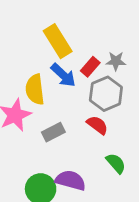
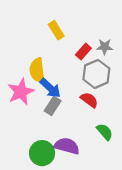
yellow rectangle: (58, 41) -> (56, 30), size x0.7
blue arrow: (63, 75) -> (50, 88), moved
gray rectangle: (53, 132) -> (53, 106), turned -30

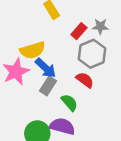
yellow semicircle: (37, 70) -> (33, 50), turned -100
green semicircle: (105, 132) -> (69, 103), moved

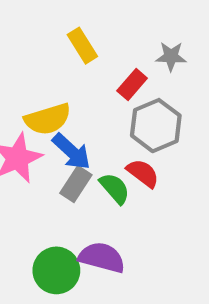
gray star: (100, 26) -> (171, 56), moved
green semicircle: (69, 103) -> (115, 188), moved

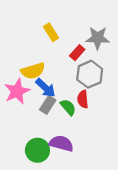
gray star: (171, 56) -> (98, 38), size x1.5
red semicircle: (143, 173) -> (83, 99), turned -132

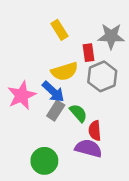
red rectangle: (77, 53) -> (88, 53), turned -49
yellow semicircle: (33, 71) -> (65, 71), moved
red semicircle: (83, 99) -> (95, 131), moved
purple semicircle: (61, 143) -> (88, 148), moved

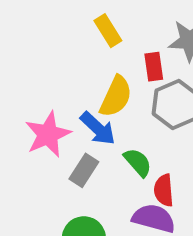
yellow semicircle: (65, 71) -> (116, 96), turned -48
gray rectangle: (56, 110) -> (84, 170), moved

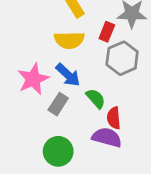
red rectangle: (154, 67) -> (107, 32), turned 30
yellow semicircle: (116, 96) -> (69, 40), moved, turned 64

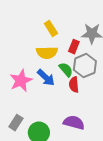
green semicircle: (96, 99) -> (66, 70), moved
gray rectangle: (58, 104) -> (16, 123), moved
red semicircle: (114, 118) -> (74, 85), moved

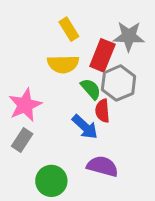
red rectangle: (74, 47) -> (102, 55), size x1.5
blue arrow: (46, 78) -> (85, 127), moved
gray rectangle: (16, 123) -> (22, 140), moved

